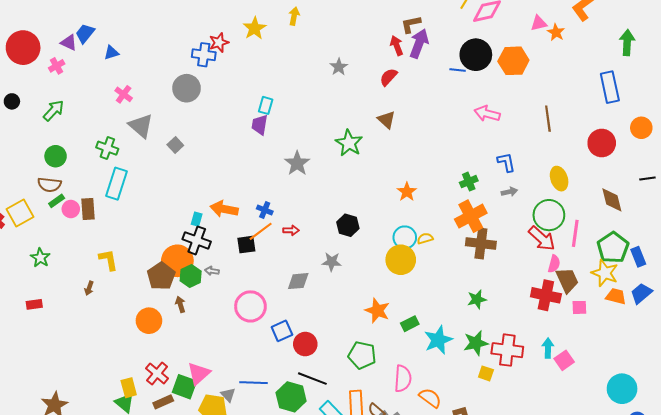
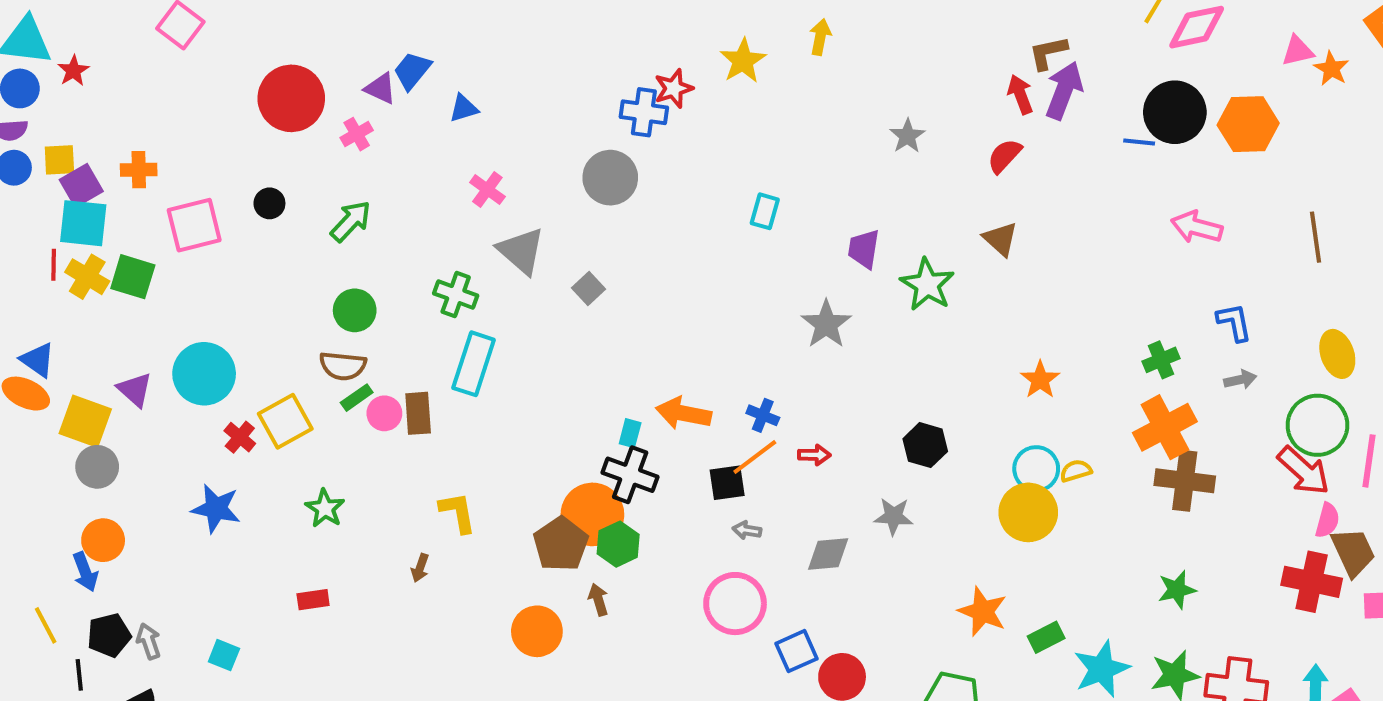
purple trapezoid: (260, 125) -> (864, 249), moved
gray arrow: (212, 271) -> (747, 530), moved

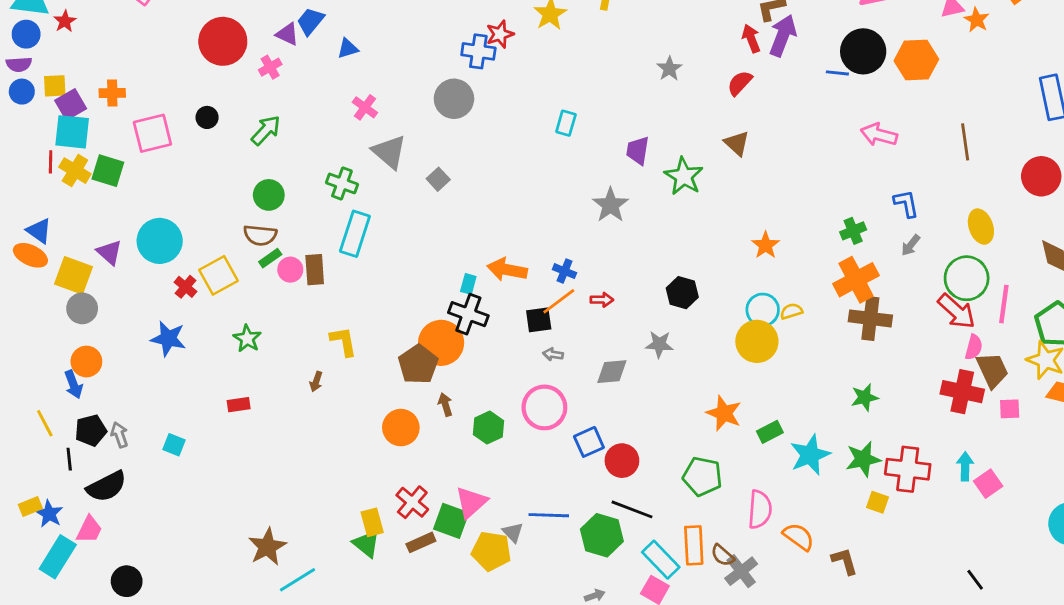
gray arrow: (1240, 380) -> (911, 245), turned 140
green hexagon: (618, 544) -> (488, 428), moved

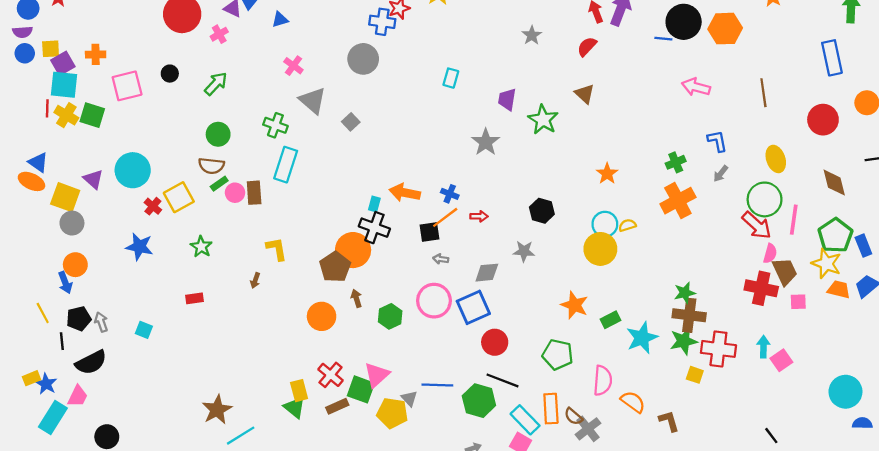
brown cross: (870, 318) -> (689, 315), moved
blue square: (589, 442) -> (473, 307), moved, size x1.4

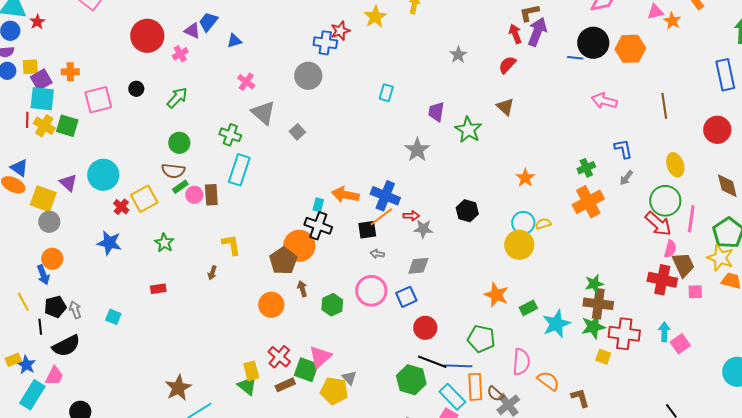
blue cross: (450, 194) -> (385, 196), size x1.8
gray star: (524, 251) -> (423, 229), moved
blue square: (473, 307) -> (406, 297), size x0.7
blue line: (437, 385) -> (458, 366), moved

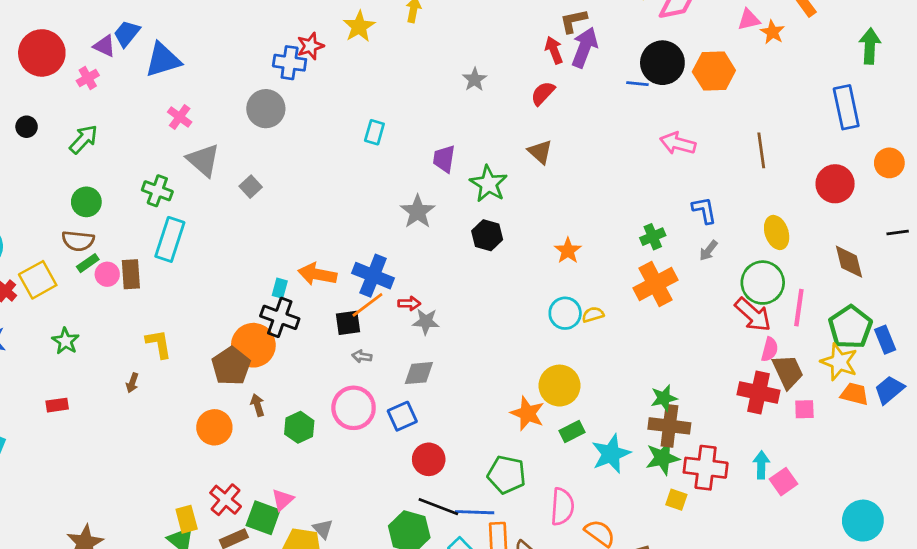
blue triangle: (234, 41) -> (163, 60), size x1.8
black hexagon: (467, 211) -> (487, 235), moved
yellow circle: (519, 245) -> (560, 386), moved
pink triangle: (320, 357) -> (283, 500), size x0.7

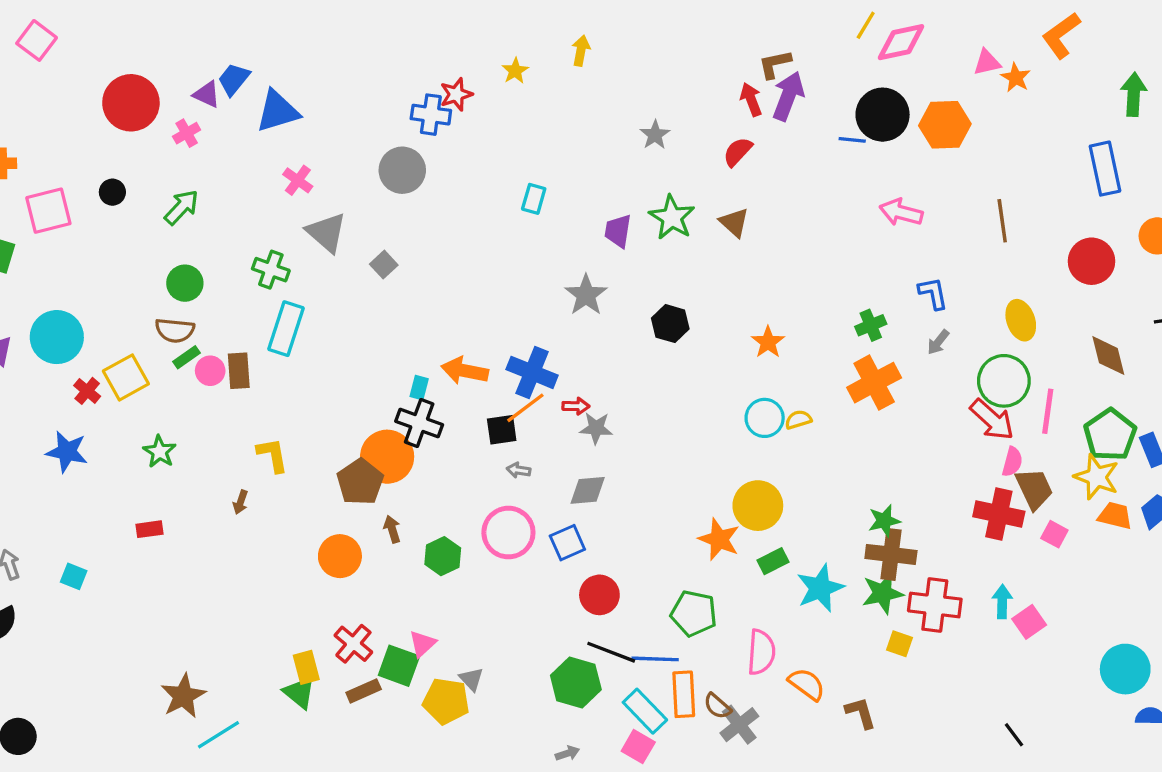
yellow star: (359, 27) -> (515, 71), size x0.7
green star: (489, 184) -> (672, 217), moved
pink square: (804, 409) -> (1054, 534), turned 30

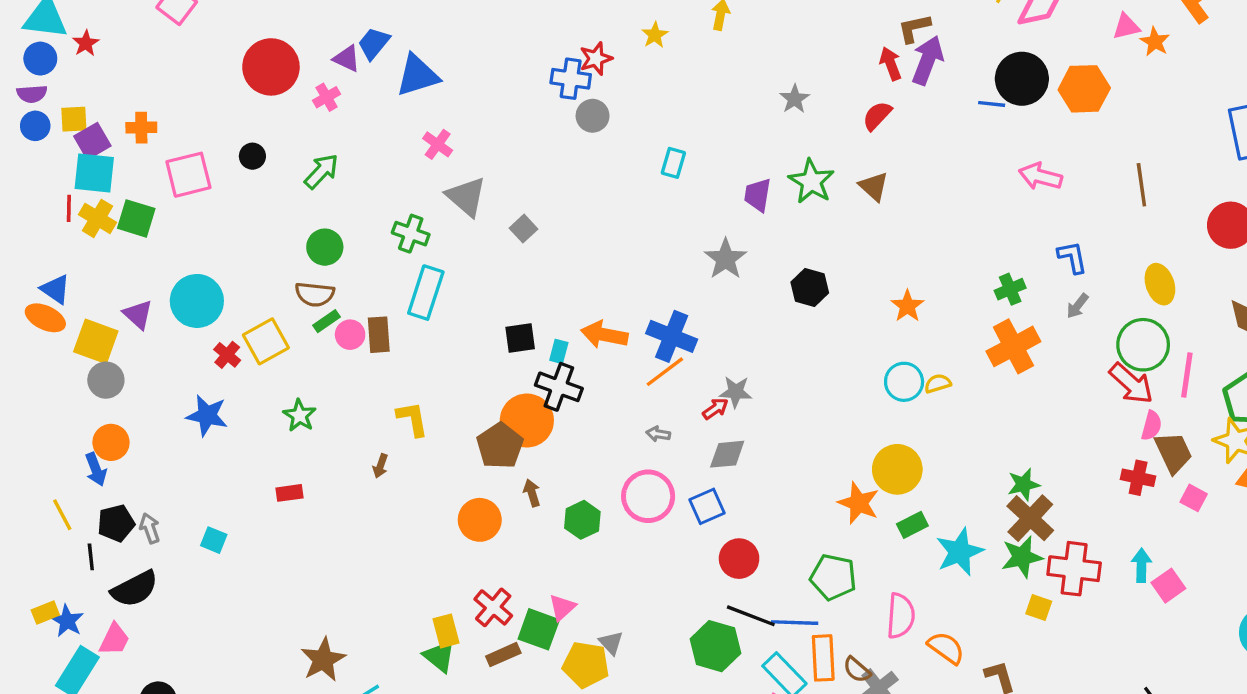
gray circle: (402, 170) -> (593, 116), moved, size x0.7
red arrow: (576, 406) -> (715, 409), moved, turned -36
black square: (502, 430) -> (520, 338), moved
red cross: (999, 514) -> (1138, 478), size x0.7
brown cross: (891, 554) -> (1030, 518), turned 36

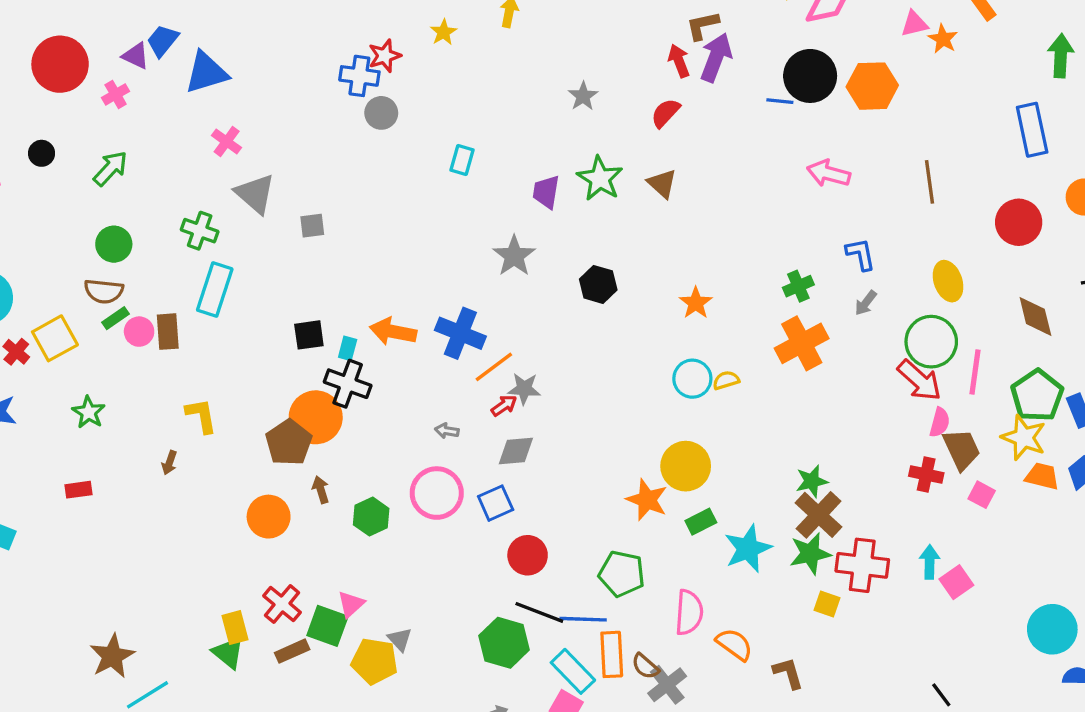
gray square: (524, 229) -> (312, 226), turned 36
orange line: (665, 372) -> (494, 367), moved

